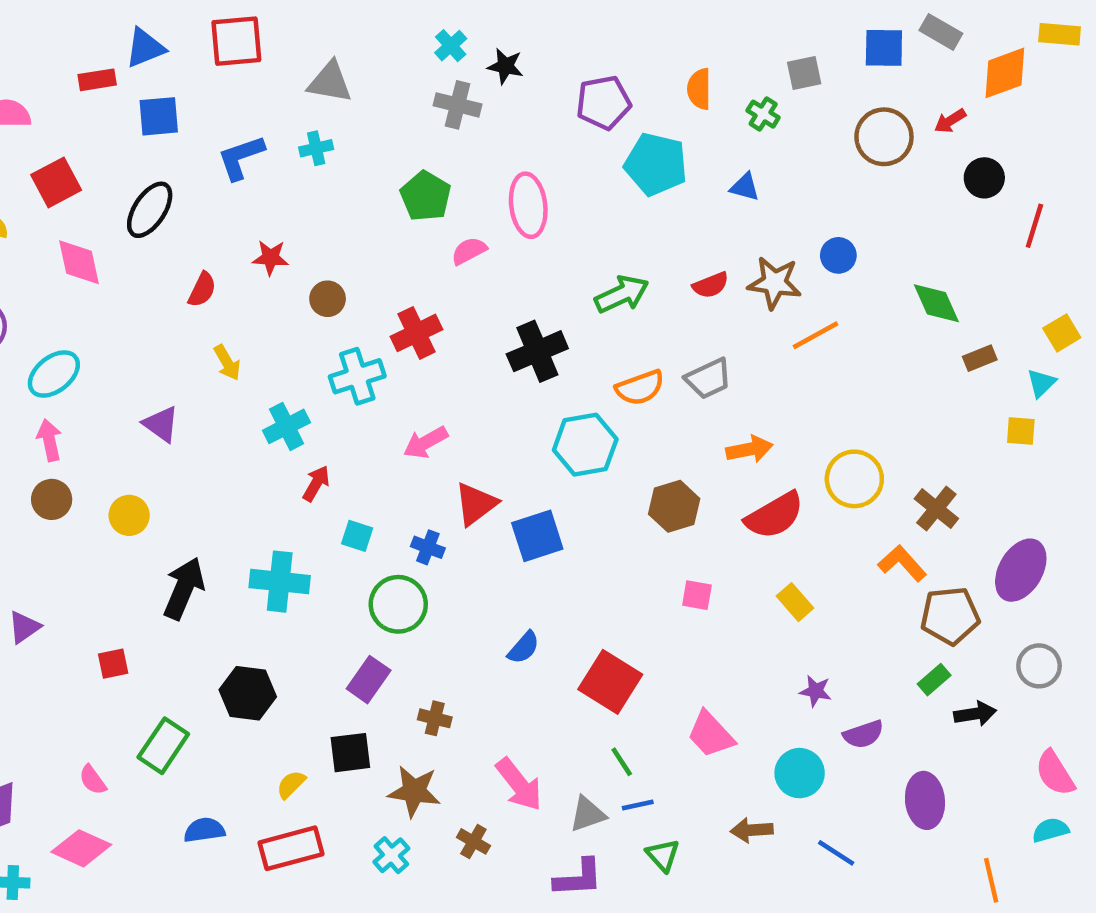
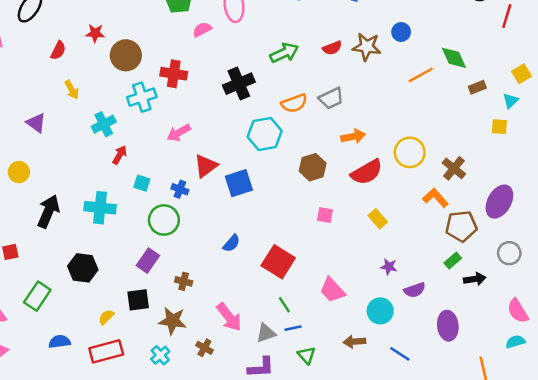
brown circle: (328, 299) -> (126, 55), size x1.6
red cross: (416, 333) -> (174, 74), turned 35
orange line: (816, 335) -> (421, 75), moved

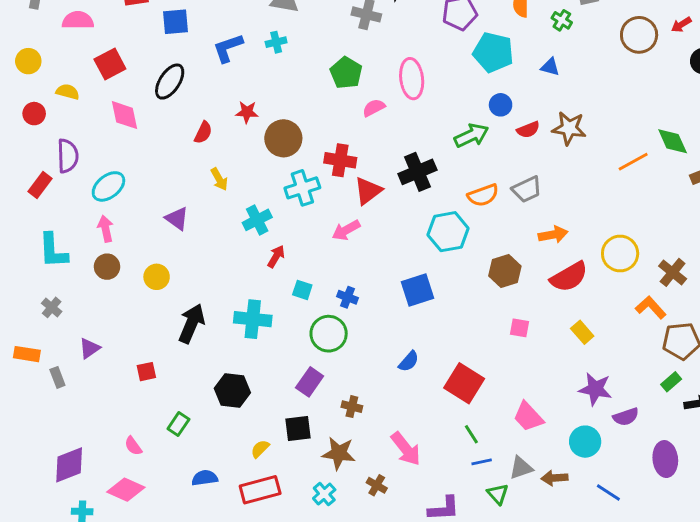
blue circle: (401, 32) -> (501, 105), moved
red triangle: (206, 166) -> (368, 191), moved
purple star: (389, 267) -> (595, 389), size x1.6
green rectangle: (37, 296) -> (178, 424), size x0.7
gray triangle: (266, 333) -> (521, 468), moved

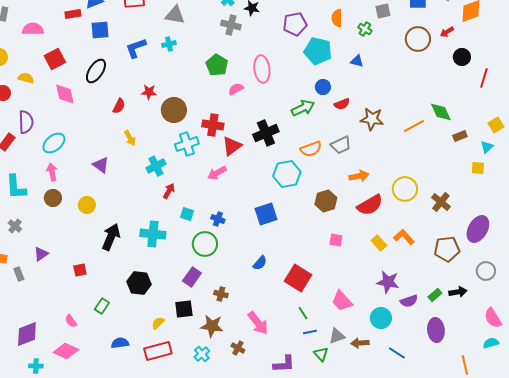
brown star: (569, 128) -> (372, 119), moved
orange L-shape: (651, 307) -> (404, 237), moved
green rectangle: (671, 382) -> (435, 295), moved

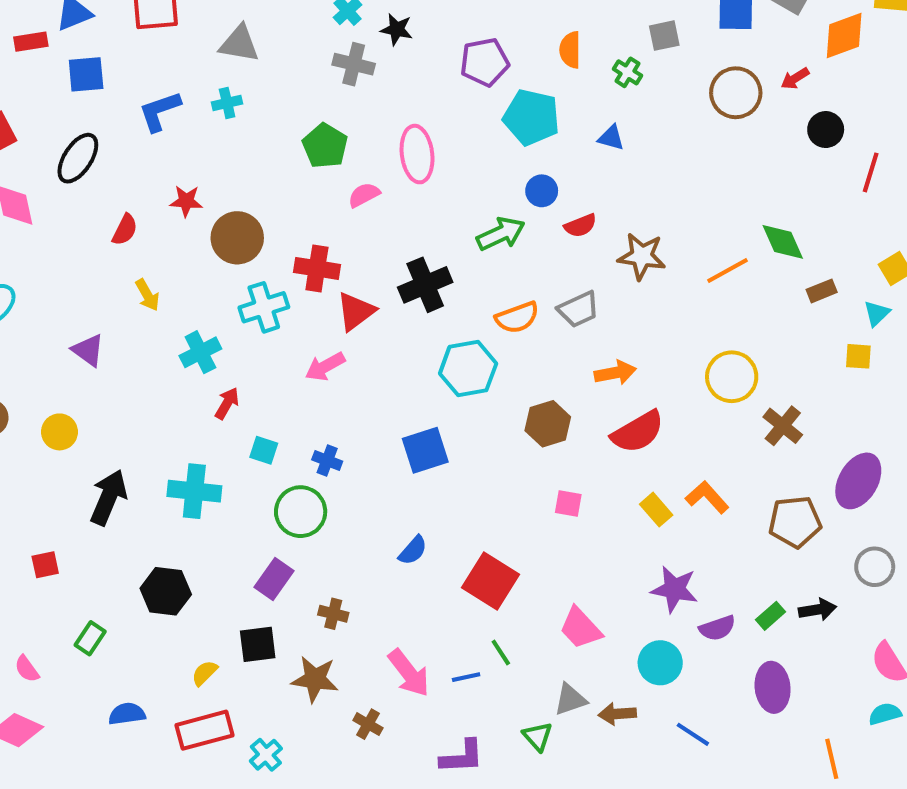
yellow circle: (405, 189) -> (732, 377), moved
blue line: (310, 332) -> (466, 677), moved
cyan cross: (202, 354) -> (266, 755), moved

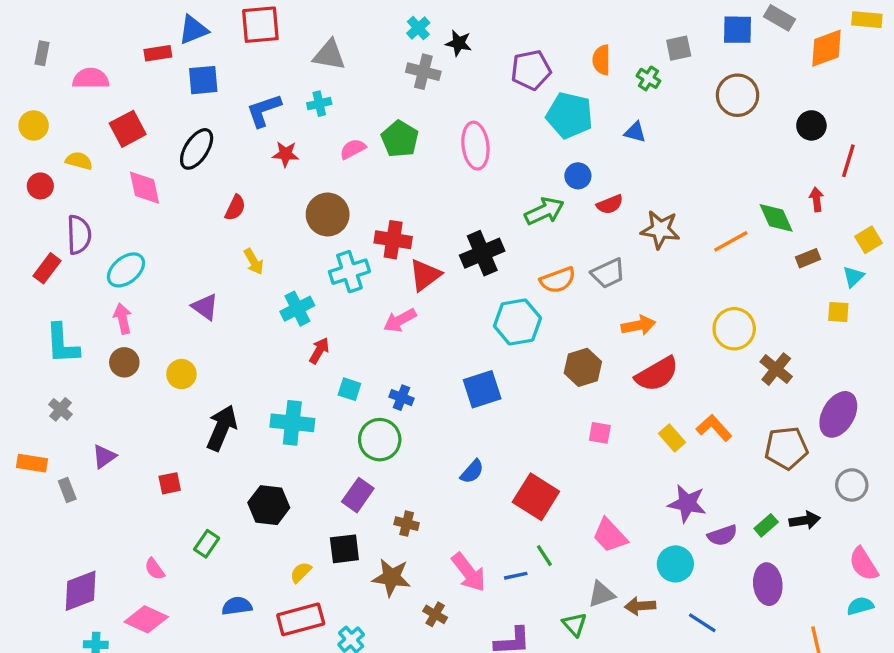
red arrow: (795, 78) -> (816, 199), moved, turned 115
pink semicircle: (364, 195) -> (353, 149), moved
red star: (186, 201) -> (286, 154), moved

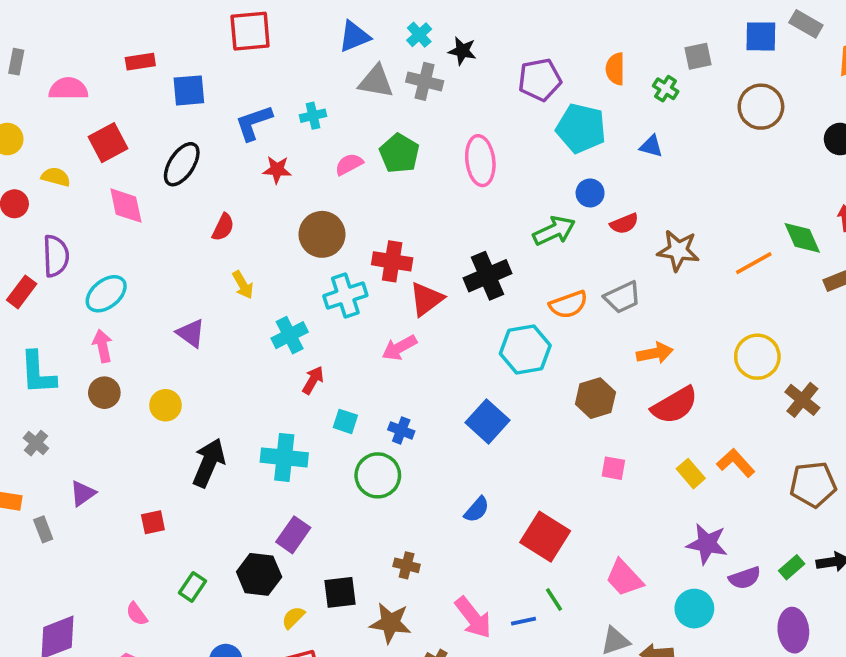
blue triangle: (193, 30) -> (354, 36), moved
gray triangle: (329, 55) -> (376, 81), moved
blue square: (482, 389) -> (488, 421), turned -30
purple rectangle: (358, 495) -> (293, 535), moved
black hexagon: (269, 505) -> (259, 574), moved

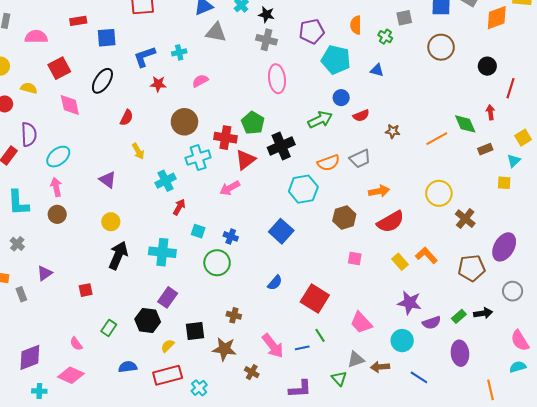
gray cross: (425, 81) -> (266, 40), moved
green pentagon: (399, 153) -> (253, 123), moved
brown star: (678, 251) -> (393, 131), size x0.6
yellow circle: (166, 405) -> (111, 222), moved

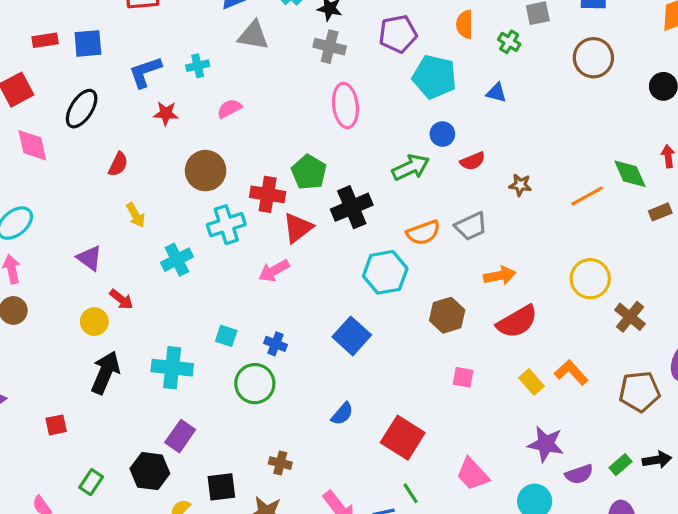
red rectangle: (78, 21) -> (45, 40), moved
red arrow: (179, 207) -> (121, 299), moved, turned 98

